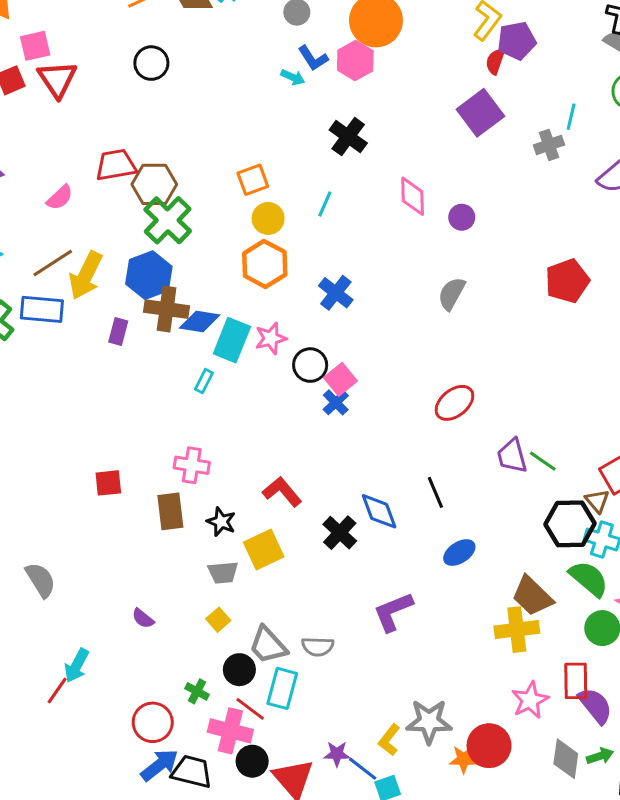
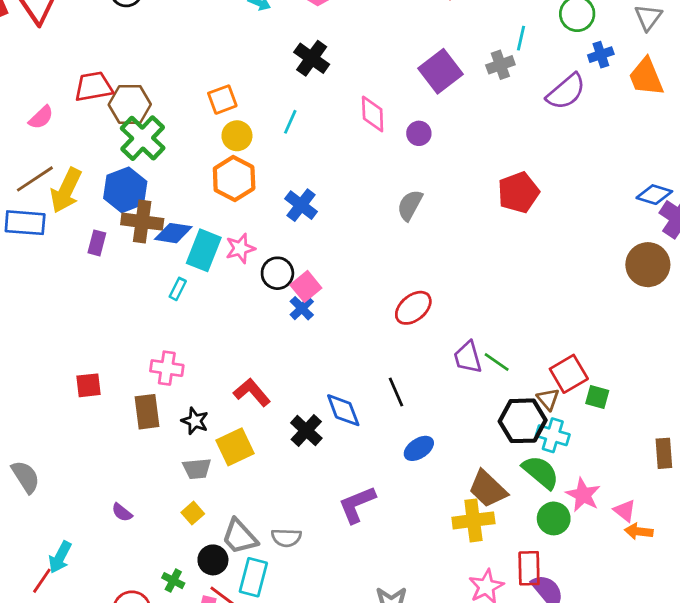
purple square: (480, 113) -> (440, 71), moved

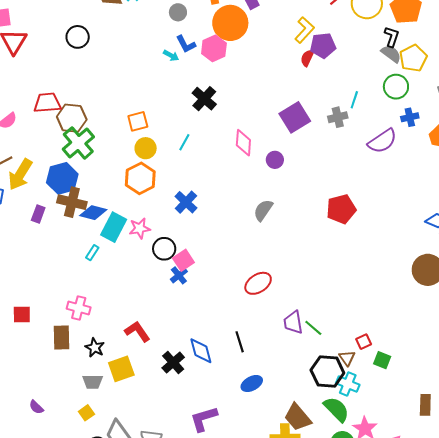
red square: (569, 374) -> (364, 342), size x0.6

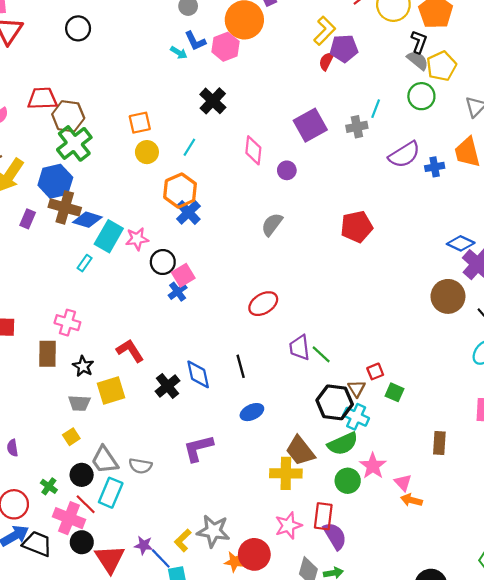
blue cross: (410, 117) -> (435, 167), moved
orange hexagon: (140, 178) -> (180, 191), moved
purple semicircle: (36, 407) -> (12, 448), moved, turned 35
green semicircle: (336, 409) -> (343, 444), turned 108

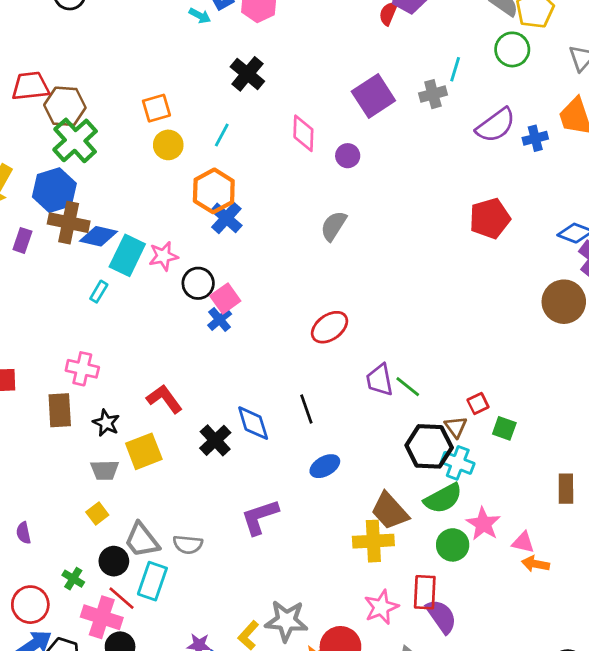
red pentagon: (357, 227) -> (490, 218), moved
pink triangle: (403, 483) -> (523, 542), turned -30

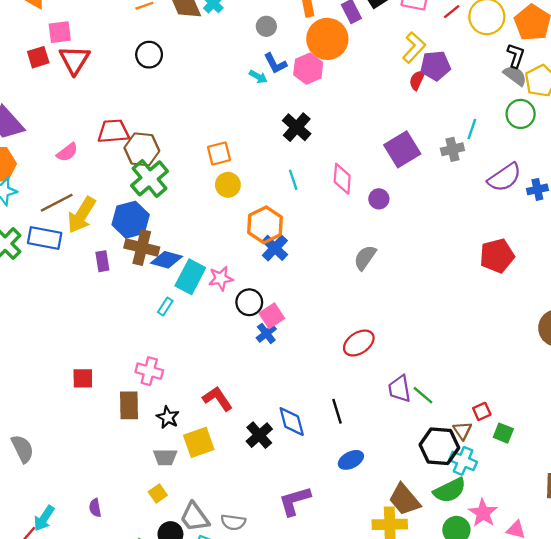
cyan line: (222, 135) -> (293, 180), moved, turned -48
purple rectangle: (22, 240) -> (102, 261), turned -30

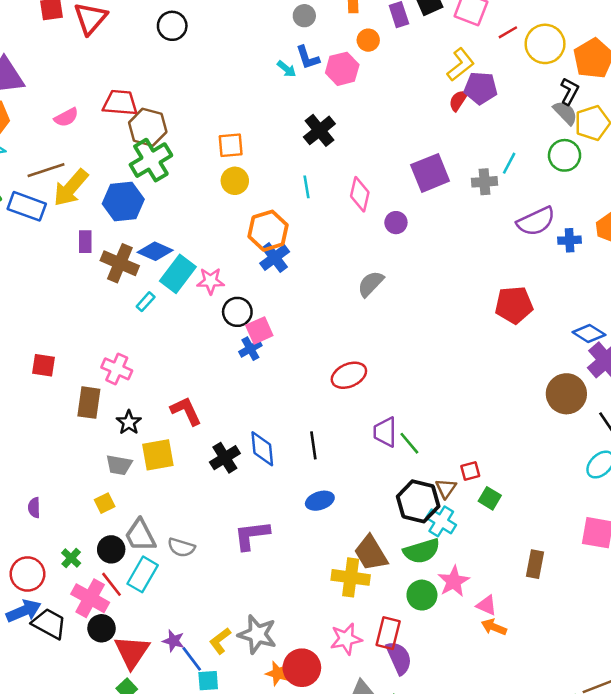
orange circle: (327, 39) -> (368, 40), size x0.5
brown cross: (142, 247) -> (120, 263), moved

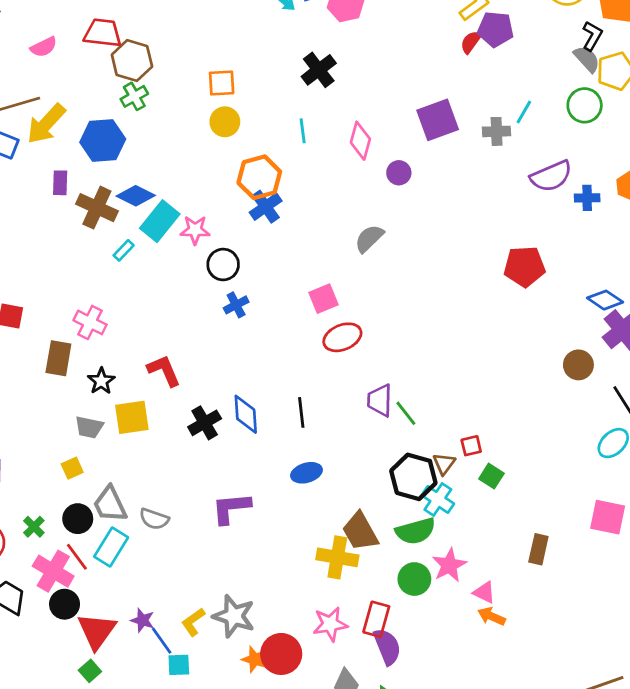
green cross: (151, 160) -> (134, 96), size x0.6
pink square: (259, 330) -> (323, 299), moved
brown circle: (566, 394) -> (578, 365), size x0.7

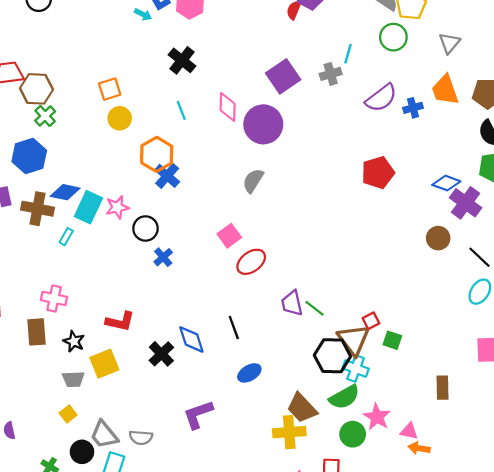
purple circle: (399, 173) -> (263, 124), size x2.0
red L-shape: (164, 371) -> (120, 321), turned 140
brown triangle: (444, 464) -> (353, 340), size x1.8

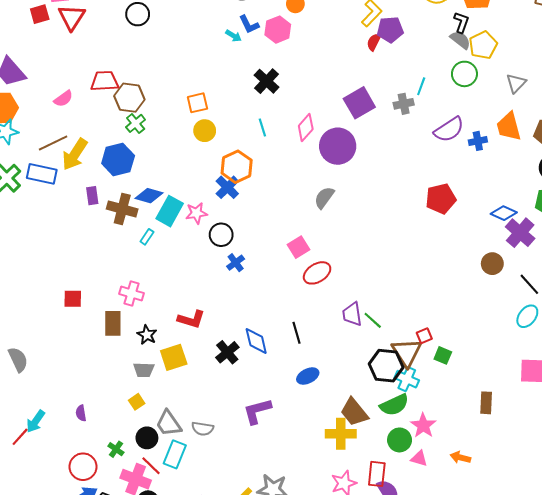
pink diamond: (228, 107) -> (306, 128), turned 36
blue cross: (167, 176) -> (227, 187), moved
pink triangle: (409, 431) -> (419, 458), moved

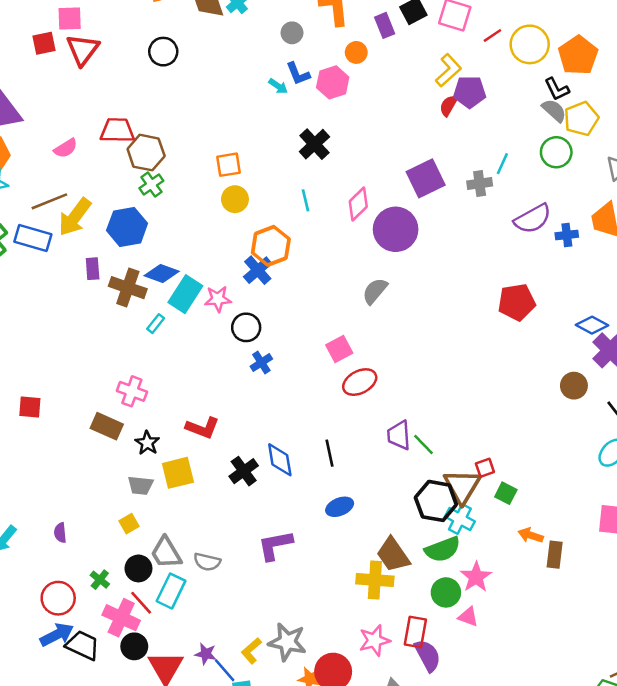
black L-shape: (461, 22) -> (557, 89), turned 130
red square: (73, 299) -> (30, 407), moved
brown rectangle: (113, 323) -> (107, 426), turned -70
orange arrow: (460, 457) -> (531, 535), moved

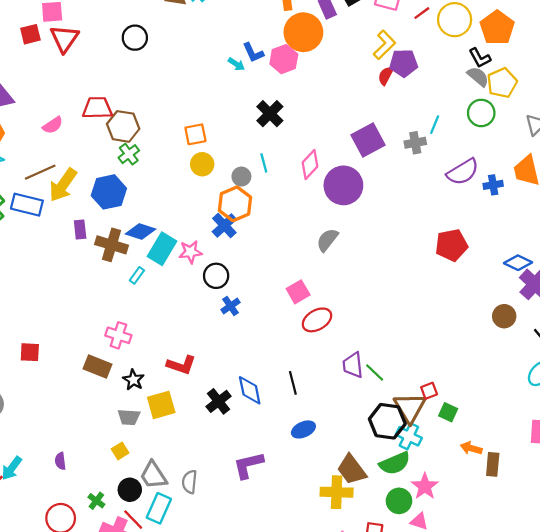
gray circle: (292, 33) -> (241, 177), moved
orange circle: (356, 52) -> (303, 32), size x2.0
gray semicircle: (207, 562) -> (189, 482), turned 85

